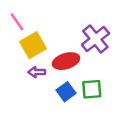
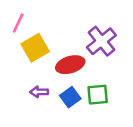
pink line: (17, 22) -> (18, 23), turned 60
purple arrow: (37, 72) -> (39, 92), moved

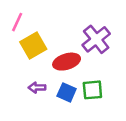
blue square: (70, 97) -> (67, 92), turned -30

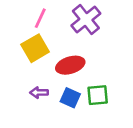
pink line: (17, 22) -> (40, 18), moved
purple cross: (96, 39) -> (86, 20), moved

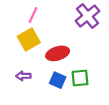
purple cross: (86, 20) -> (87, 16), moved
purple arrow: (39, 93) -> (23, 76), moved

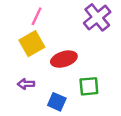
blue square: (58, 80) -> (57, 102), moved

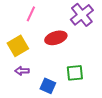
yellow square: (32, 44) -> (18, 46), moved
red ellipse: (64, 59) -> (56, 38), moved

